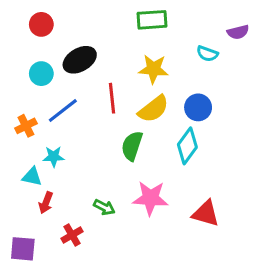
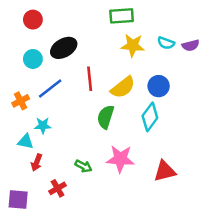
purple semicircle: (238, 32) -> (191, 45), moved
yellow star: (153, 69) -> (133, 45), moved
red triangle: (206, 213) -> (165, 171), turned -30

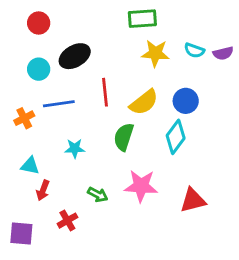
blue line: (50, 89) -> (59, 104), turned 30
cyan star: (43, 126) -> (75, 148), moved

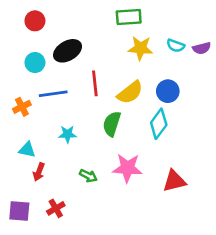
red cross: (67, 221) -> (56, 208), moved

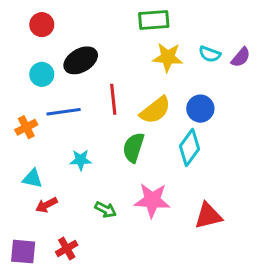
purple semicircle: (202, 48) -> (241, 57), turned -36
red arrow: (39, 172) -> (46, 205), turned 42

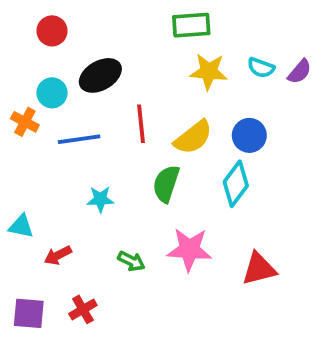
orange cross: (26, 127) -> (25, 122), moved, turned -35
cyan triangle: (32, 179) -> (21, 226), moved

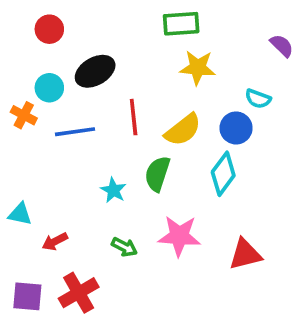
cyan semicircle: (261, 68) -> (258, 99), moved
purple semicircle: (300, 72) -> (282, 46), moved, turned -85
cyan star: (100, 199) -> (113, 190), moved, turned 30
red cross: (83, 309) -> (79, 293), size x1.5

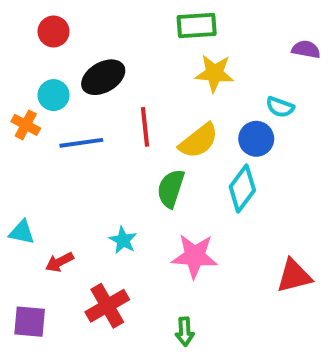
purple semicircle: (282, 46) -> (306, 49), turned -35
cyan star: (113, 190) -> (123, 240), moved
green arrow: (124, 247) -> (185, 332), moved, turned 60
red triangle: (245, 254) -> (294, 276), moved
red cross: (79, 293) -> (107, 306), moved

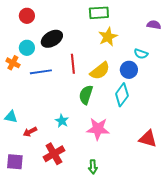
yellow star: (215, 73) -> (108, 37), turned -30
red triangle: (294, 276) -> (148, 139), turned 30

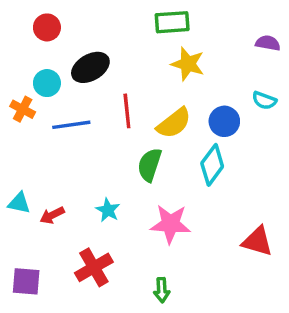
yellow star: (108, 37) -> (188, 64), turned -30
cyan semicircle: (141, 54) -> (264, 100), moved
red arrow: (30, 132) -> (52, 215), moved

